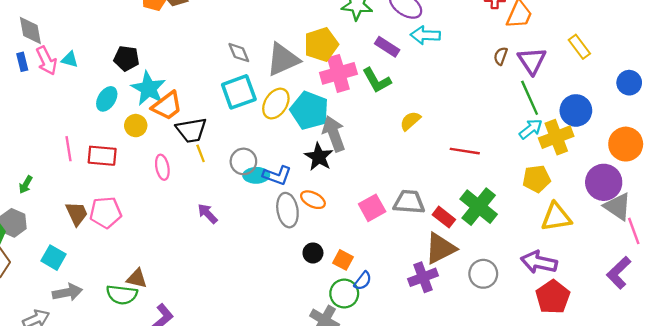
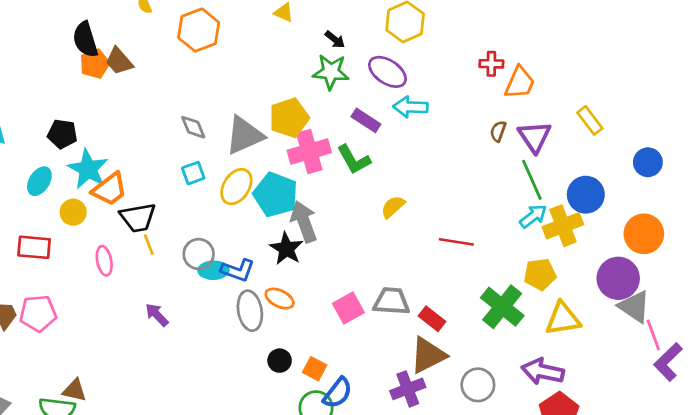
cyan square: (239, 92) -> (193, 173), size x0.6
green cross: (479, 207) -> (502, 307), moved
purple L-shape: (619, 273) -> (668, 362), moved
blue semicircle: (363, 281) -> (338, 393), size x1.4

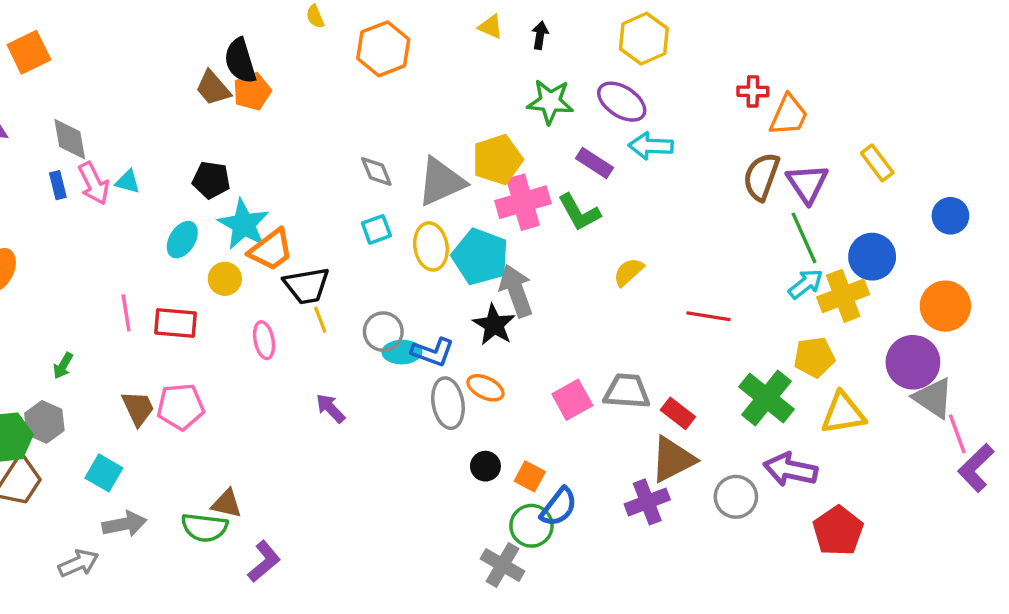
black arrow: (335, 40) -> (540, 35), moved, turned -120
brown trapezoid: (119, 61) -> (213, 88), moved
brown semicircle: (498, 131) -> (761, 177), size x1.8
yellow ellipse: (236, 187) -> (431, 246), turned -42
purple arrow: (543, 371) -> (790, 470), moved

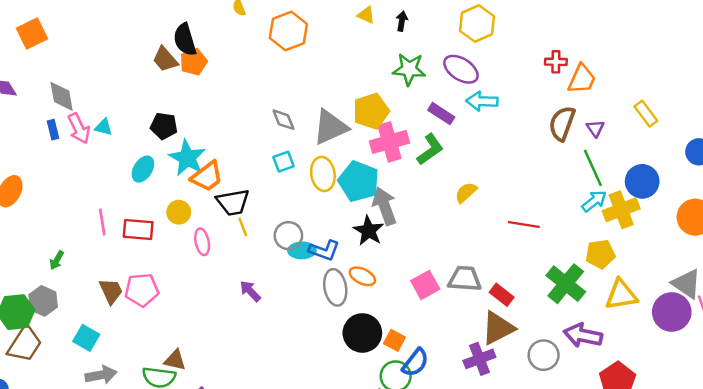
purple triangle: (807, 183) -> (595, 128), size x0.6
green L-shape: (579, 212) -> (430, 149), turned -96
yellow circle: (225, 279) -> (179, 212), moved
purple circle: (913, 362) -> (672, 312), moved
black circle: (485, 466) -> (362, 333), size x1.8

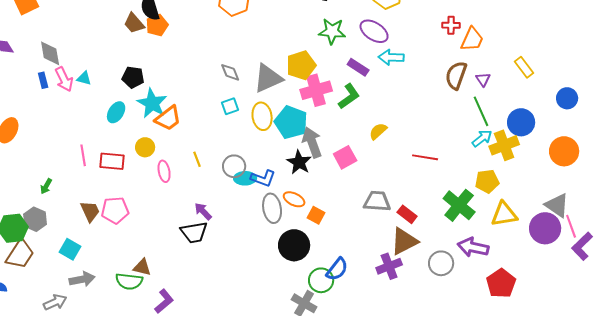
black trapezoid: (233, 202) -> (194, 232), moved
pink square: (425, 285) -> (345, 157), moved
orange square: (394, 340) -> (316, 215), moved

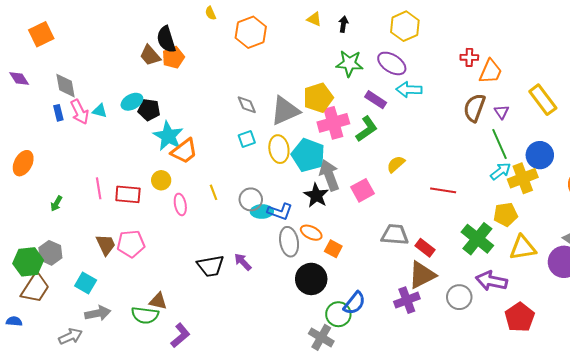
yellow rectangle: (524, 67) -> (543, 100), size x1.4
cyan ellipse: (116, 112) -> (132, 102), moved, turned 30
green arrow: (46, 186) -> (56, 203), moved
purple arrow: (203, 211) -> (243, 262), moved

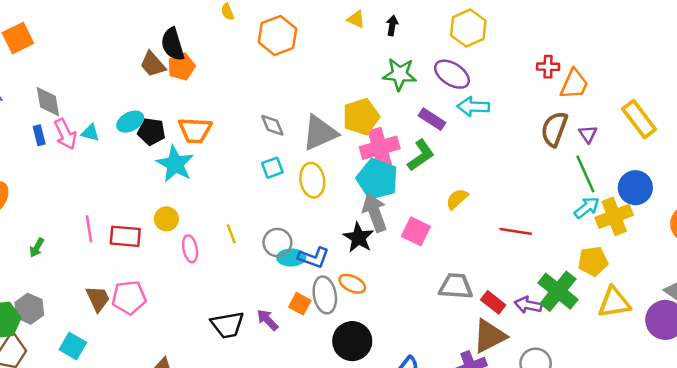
orange trapezoid: (184, 151) -> (195, 130), moved, turned 40
cyan pentagon: (308, 155) -> (377, 179), moved
pink square: (363, 190) -> (416, 231), turned -35
orange square: (333, 249) -> (300, 304), moved
purple arrow: (491, 281) -> (528, 305), moved, size x0.7

